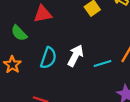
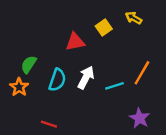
red triangle: (43, 14) -> (75, 42), moved
green semicircle: (19, 33) -> (29, 64), moved, turned 78

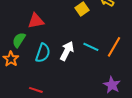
red triangle: (75, 42) -> (36, 21), moved
cyan line: (115, 86) -> (91, 47), moved, turned 42

